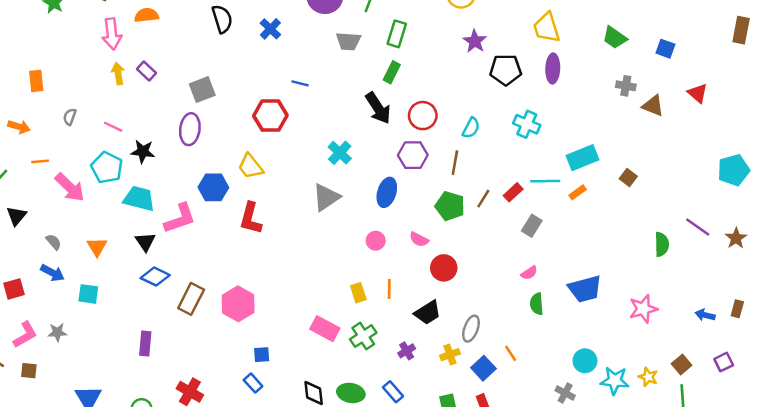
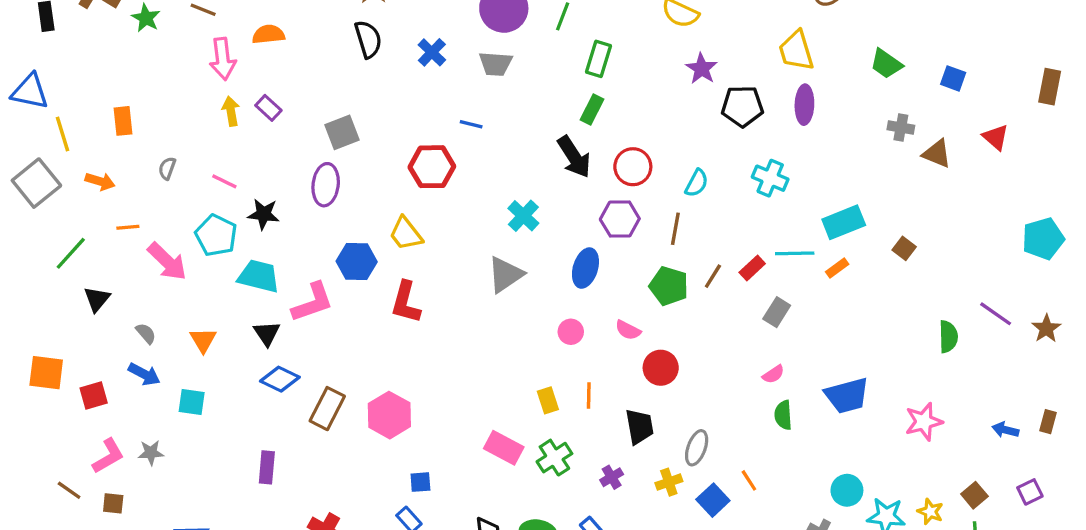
brown rectangle: (741, 30) -> (1050, 87), moved
gray trapezoid: (348, 41) -> (496, 64), moved
black trapezoid: (428, 312) -> (639, 427), turned -68

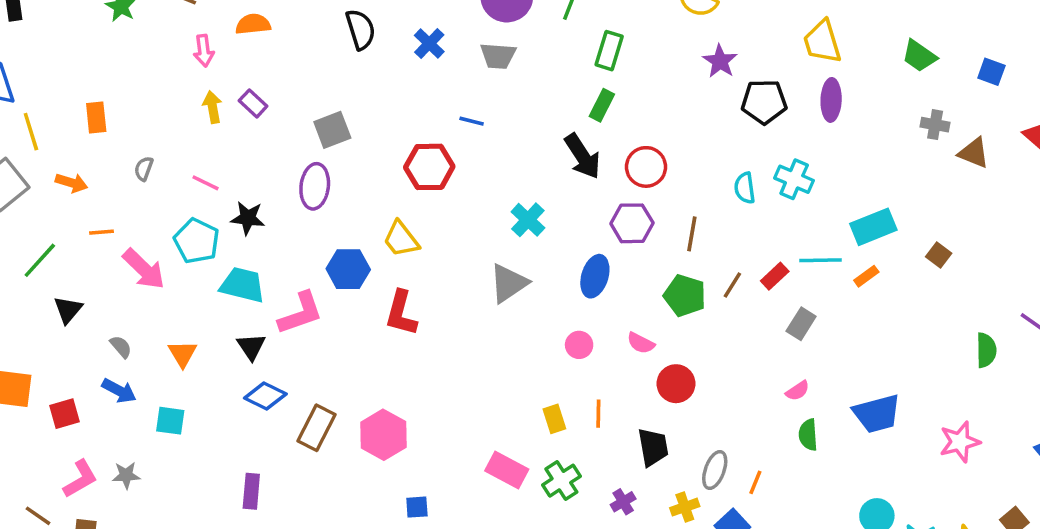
pink arrow: (223, 59) -> (204, 51), size x0.7
cyan semicircle: (697, 183) -> (745, 188), moved, turned 144
orange line: (749, 480) -> (755, 482), moved, turned 55

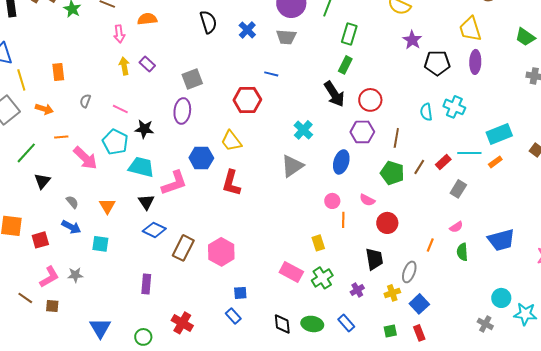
orange line: (598, 414) -> (343, 220), moved
orange line: (755, 482) -> (430, 245), moved

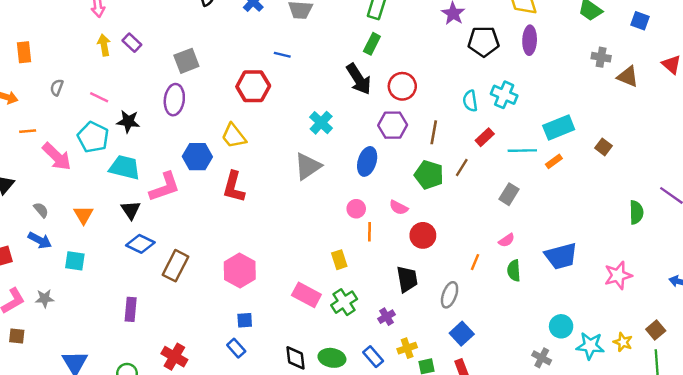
red rectangle: (443, 162) -> (485, 137), moved
pink hexagon: (221, 252) -> (240, 271), moved
yellow cross: (392, 293) -> (407, 348), moved

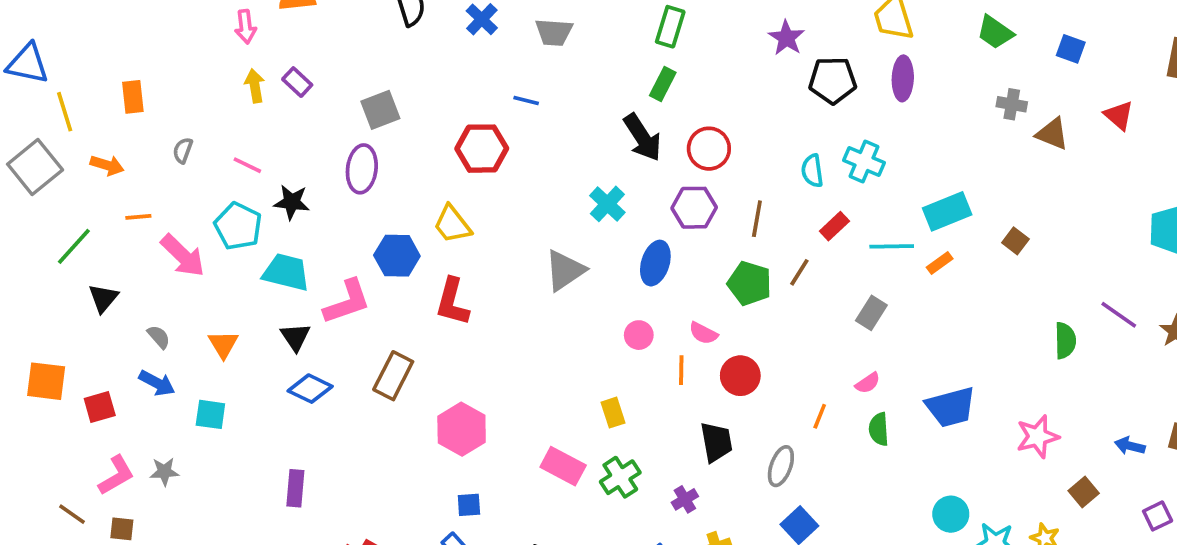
cyan cross: (321, 123) -> (607, 204), moved
orange line: (370, 232) -> (681, 370), moved
brown rectangle: (176, 266) -> (393, 376), moved
brown square: (656, 330) -> (1084, 492), moved

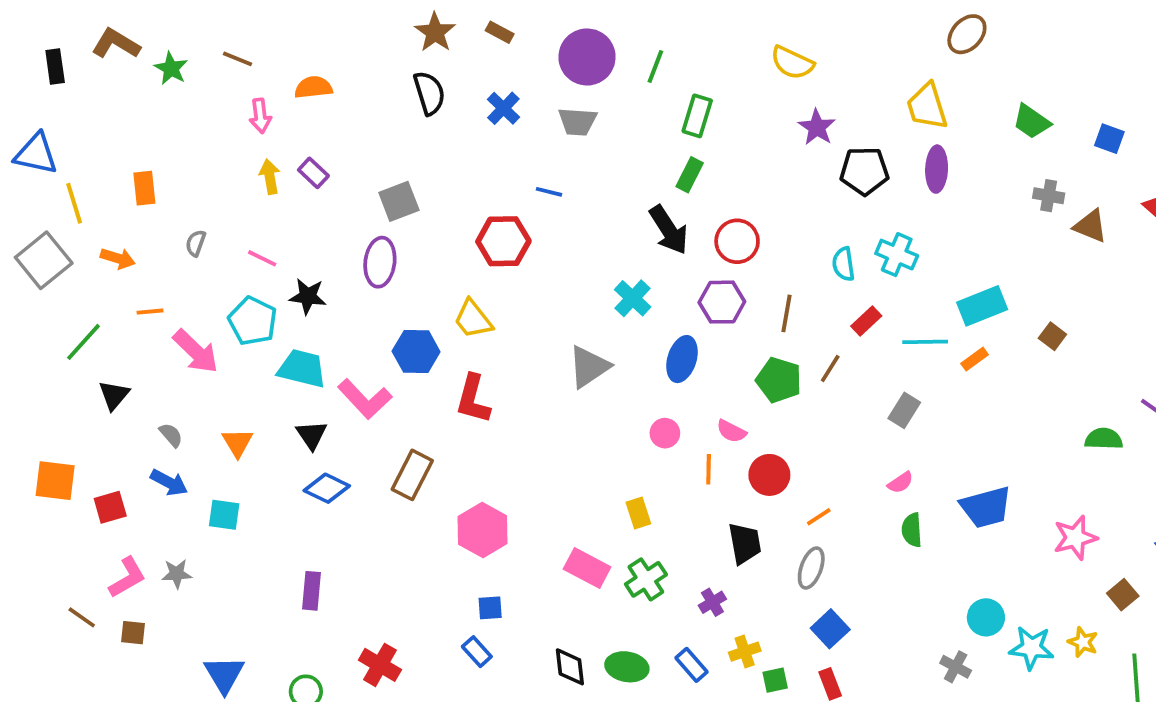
pink L-shape: (347, 302) -> (365, 399), turned 66
green semicircle: (1065, 341) -> (1104, 439), turned -87
orange line: (820, 416) -> (819, 517), moved, turned 35

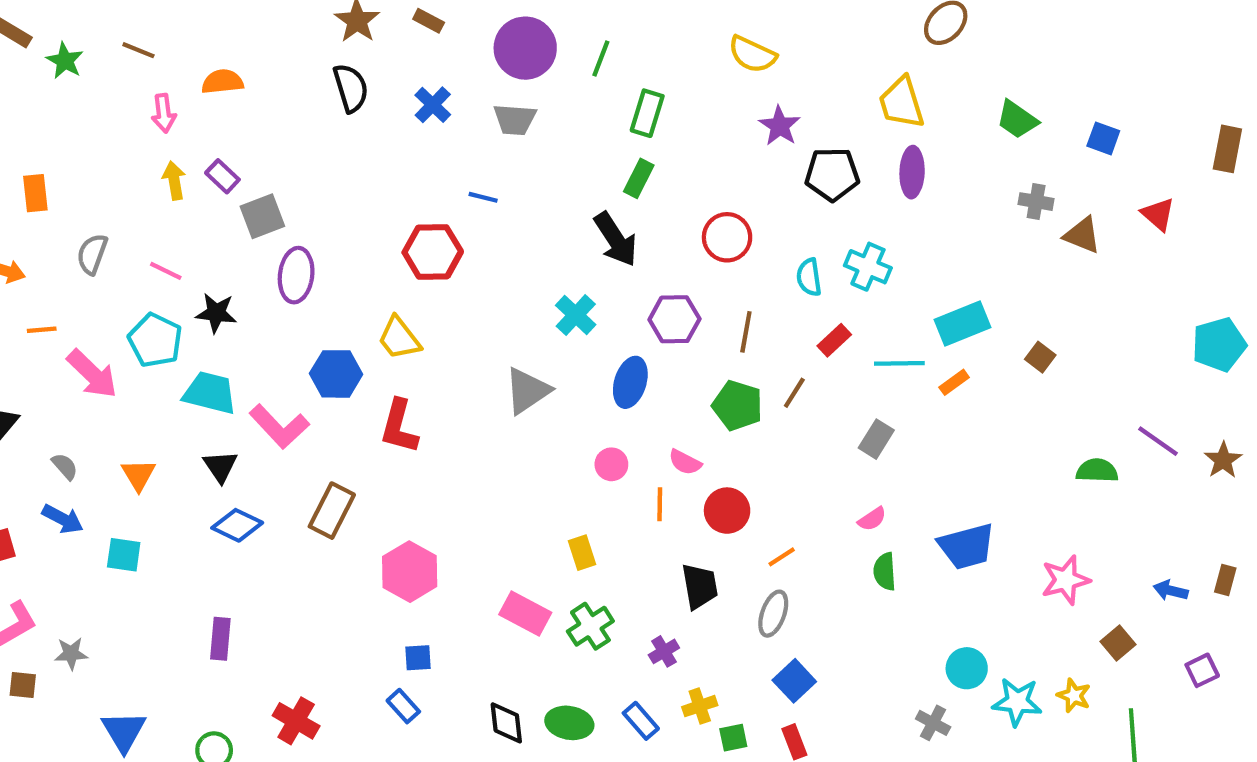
gray square: (399, 201) -> (262, 216), moved
red circle: (737, 241) -> (727, 237), moved
gray semicircle: (196, 243) -> (92, 254), size x1.4
gray star: (177, 574) -> (71, 654), moved

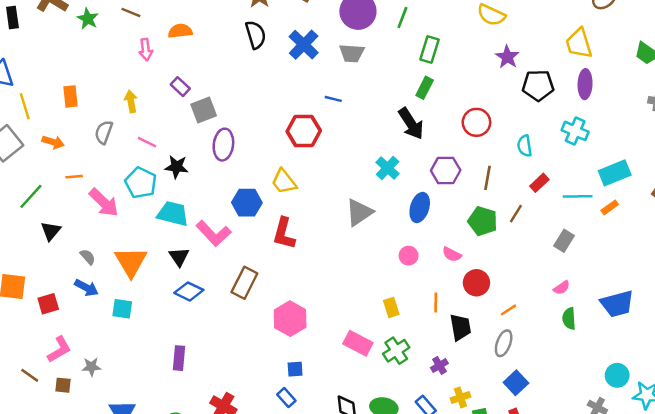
blue cross: (433, 105) -> (304, 45), size x1.4
yellow arrow: (174, 181) -> (131, 101), moved
cyan cross: (868, 267) -> (575, 131), moved
orange triangle: (138, 475) -> (131, 262), size x1.6
orange line: (660, 504) -> (436, 303), moved

